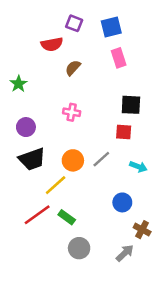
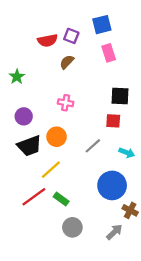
purple square: (74, 23) -> (71, 36), moved
orange circle: (73, 160) -> (57, 137), moved
blue circle: (122, 202) -> (112, 185), size x1.6

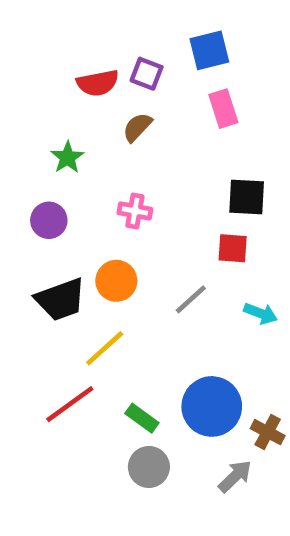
green star: (17, 77) -> (67, 157), moved
purple circle: (24, 116) -> (49, 220), moved
blue circle: (112, 185) -> (212, 406), moved
green rectangle: (61, 199) -> (142, 418), moved

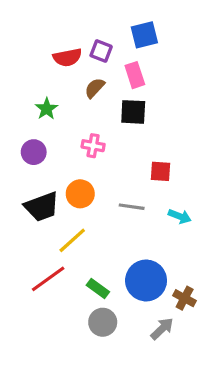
pink rectangle: (223, 109) -> (135, 75), moved
black square: (247, 197) -> (133, 112), moved
gray line: (191, 299) -> (132, 207), turned 50

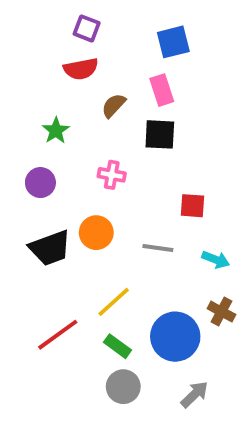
purple square: (101, 51) -> (87, 28), moved
yellow line: (72, 240) -> (114, 302), moved
brown cross: (185, 298) -> (221, 312), moved

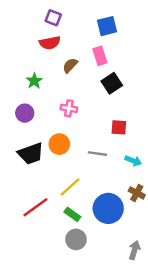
black square: (160, 134) -> (112, 83), moved, turned -36
gray arrow: (194, 394) -> (134, 250), moved, turned -30

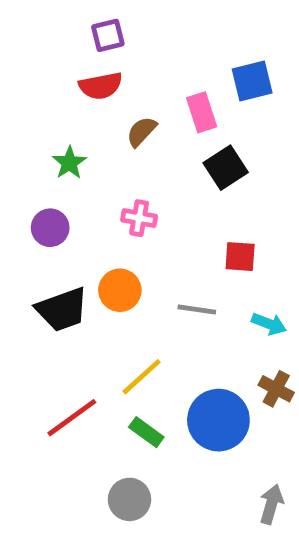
purple square: (53, 18) -> (108, 35), turned -35
blue square: (107, 26) -> (252, 81), moved
gray circle: (76, 239) -> (129, 499), moved

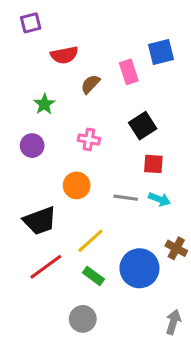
purple square: (108, 35) -> (31, 23), moved
black square: (226, 168) -> (143, 126), moved
black trapezoid: (62, 309) -> (40, 221), moved
cyan arrow: (269, 324) -> (159, 199), moved

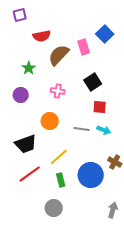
blue square: (161, 52) -> (105, 34), turned -30
brown semicircle: (90, 84) -> (59, 55), size x1.6
green rectangle: (93, 276) -> (61, 180), turned 40

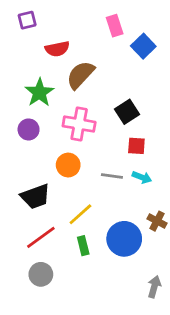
pink rectangle: (84, 47) -> (115, 26), moved
green star: (29, 68) -> (39, 93), size x1.5
pink cross: (58, 91) -> (79, 124), size x1.6
gray circle: (54, 208) -> (41, 274), moved

